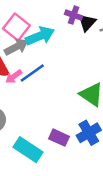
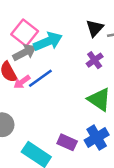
purple cross: (74, 15) -> (95, 60), moved, turned 35

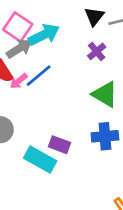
blue cross: (97, 138) -> (105, 136), turned 30
purple rectangle: (67, 142) -> (59, 145), moved

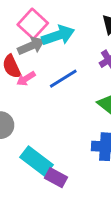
blue line: (39, 76) -> (63, 79), moved
purple rectangle: (59, 145) -> (56, 178), moved

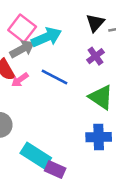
blue line: (63, 79) -> (55, 77), turned 64

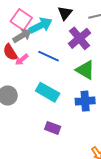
black triangle: (95, 23) -> (65, 13), moved
purple cross: (95, 56) -> (79, 38), size x1.6
cyan rectangle: (36, 155) -> (48, 92), moved

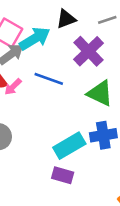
black triangle: (65, 13) -> (66, 19), turned 35
cyan rectangle: (48, 92) -> (69, 146), moved, turned -55

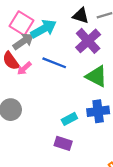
black triangle: (66, 19) -> (81, 16), moved, turned 36
cyan rectangle: (69, 146) -> (69, 119), size x0.6

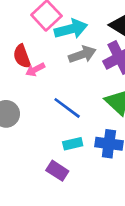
gray arrow: (23, 41) -> (82, 54), moved
blue line: (54, 63) -> (67, 108), moved

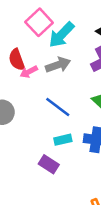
cyan arrow: (71, 29) -> (61, 35), turned 148
gray arrow: (82, 54) -> (58, 65), moved

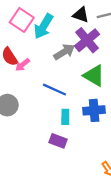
gray arrow: (58, 65) -> (64, 52), moved
cyan rectangle: (63, 140) -> (65, 117), turned -64

